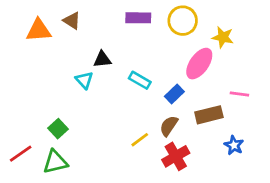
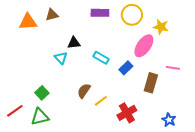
brown triangle: (72, 21) -> (52, 15), turned -48
brown rectangle: (209, 115) -> (151, 83), turned -60
brown semicircle: (169, 126) -> (84, 91), moved
blue star: (234, 145) -> (169, 120), moved

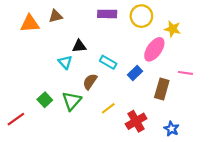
brown semicircle: (84, 91) -> (90, 82), moved
green triangle: (40, 117) -> (72, 101), moved, turned -36
blue star: (169, 120) -> (171, 129), moved

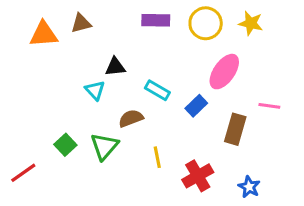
yellow star: (173, 29) -> (251, 23), moved
brown semicircle: (90, 82) -> (131, 118), turned 35
yellow line: (108, 108) -> (157, 157), turned -64

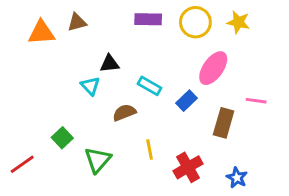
green triangle: (104, 146) -> (98, 160), moved

